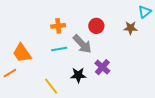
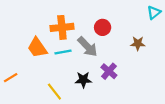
orange cross: (58, 26) -> (62, 27), size x1.5
brown star: (130, 28) -> (138, 43), moved
orange trapezoid: (22, 53) -> (37, 48), moved

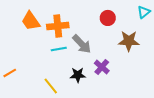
red circle: (103, 27) -> (108, 18), moved
brown star: (138, 43) -> (129, 41), size x1.5
orange trapezoid: (37, 48) -> (31, 21), moved

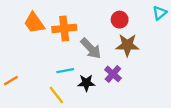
brown star: (129, 41) -> (127, 45), moved
cyan line: (59, 49) -> (65, 71), moved

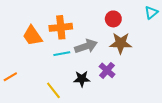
orange trapezoid: (34, 23) -> (32, 36), moved
gray arrow: (91, 48) -> (86, 46), turned -65
cyan line: (65, 71) -> (62, 54), moved

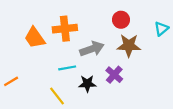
cyan triangle: (151, 13) -> (161, 29), moved
cyan line: (62, 54) -> (67, 68), moved

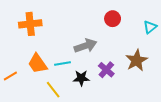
orange cross: (65, 29) -> (30, 24), moved
orange trapezoid: (35, 38) -> (38, 63), moved
brown star: (129, 46) -> (137, 60), moved, turned -30

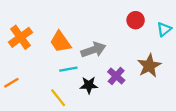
red circle: (113, 19) -> (136, 20), moved
orange cross: (30, 24) -> (21, 37), moved, turned -30
orange trapezoid: (38, 63) -> (60, 42), moved

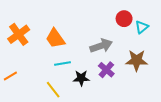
cyan triangle: (164, 29) -> (142, 27), moved
gray arrow: (93, 50) -> (101, 46), moved
brown star: (149, 66) -> (137, 60), turned 30

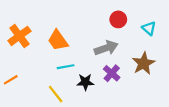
red circle: (124, 19) -> (118, 19), moved
cyan triangle: (142, 27) -> (149, 28), turned -40
brown star: (137, 60) -> (144, 63), turned -30

